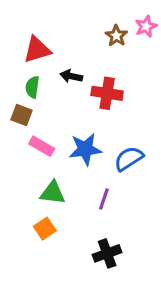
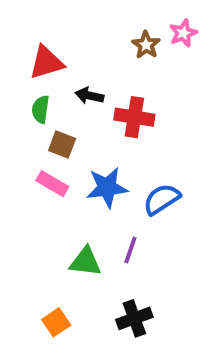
brown square: (21, 115) -> (62, 144), moved
green triangle: (53, 193) -> (85, 262), moved
orange square: (45, 229) -> (56, 322), moved

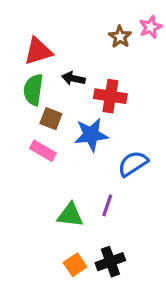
green semicircle: (41, 109) -> (33, 90), size x1.4
blue star: (107, 187) -> (91, 135), moved
orange square: (56, 322) -> (75, 265), moved

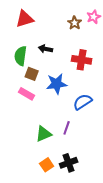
red triangle: (38, 51) -> (25, 19), moved
red cross: (110, 96) -> (82, 60), moved
green triangle: (70, 215) -> (44, 134), turned -30

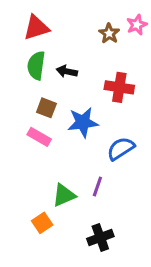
green semicircle: (21, 56) -> (36, 66), moved
orange square: (47, 165) -> (42, 223), moved

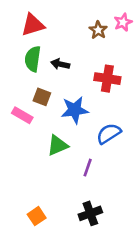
pink rectangle: (39, 137) -> (22, 115), moved
green triangle: (64, 195) -> (58, 145), moved
orange square: (42, 223) -> (37, 216), moved

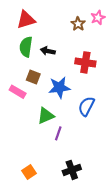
blue semicircle: (109, 134) -> (86, 106), turned -30
purple line: (88, 168) -> (58, 133), moved

